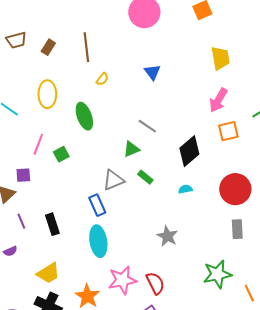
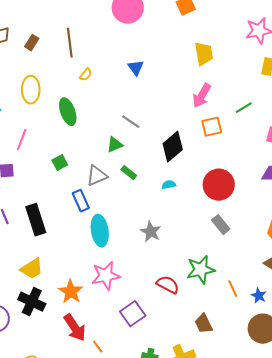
green square: (61, 154) -> (60, 163), moved
black rectangle: (52, 224) -> (36, 220), size x1.4
gray rectangle: (237, 229) -> (221, 225), turned -36
cyan ellipse: (98, 241) -> (100, 231), moved
red semicircle: (155, 283) -> (168, 285), moved, turned -35

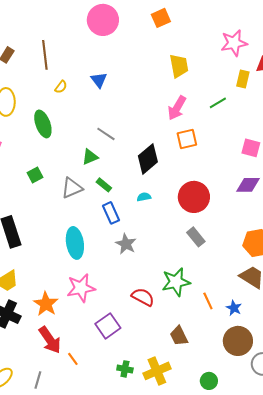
blue triangle: (136, 68) -> (99, 80), moved
green line: (244, 108) -> (218, 103), moved
blue rectangle: (81, 201) -> (111, 213), moved

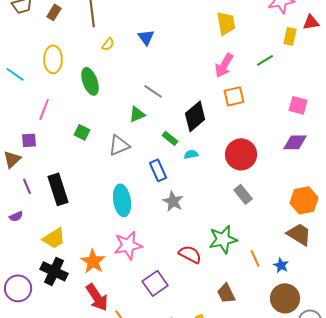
green square: (35, 175) -> (82, 132), turned -35
green rectangle: (104, 185) -> (170, 138), moved

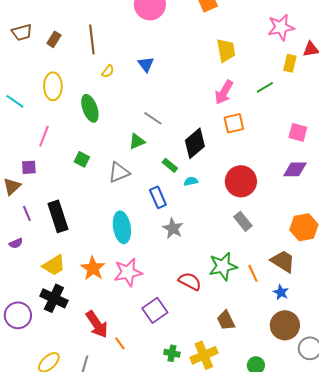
brown trapezoid: (299, 234) -> (283, 261), moved
orange line: (255, 258) -> (253, 273), moved
orange star: (93, 261) -> (93, 268), moved

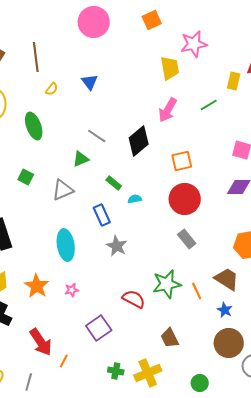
pink star: (281, 27) -> (194, 44), moved
orange square: (234, 123) -> (182, 161), moved
black diamond: (195, 143) -> (139, 141), moved
pink star: (128, 272) -> (72, 290), size x0.5
orange line: (120, 343) -> (64, 361), turned 64

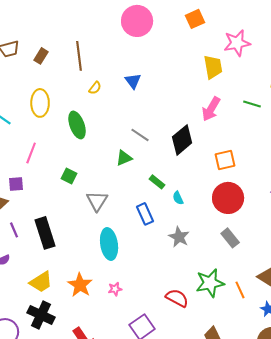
green line: (209, 105) -> (252, 104), turned 48
gray triangle: (63, 190) -> (97, 201), moved, turned -35
cyan semicircle: (135, 199) -> (178, 198), turned -104
gray star: (117, 246) -> (179, 237), moved

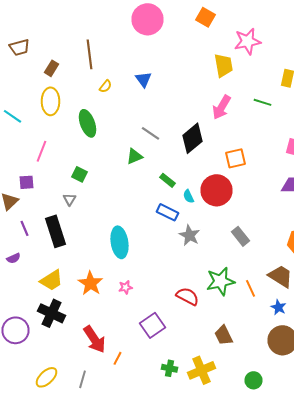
orange square: (195, 19) -> (206, 17), turned -36
brown rectangle: (41, 56) -> (52, 68), moved
red circle: (228, 198) -> (216, 190), moved
gray triangle: (97, 201) -> (70, 199), moved, size x0.6
blue rectangle: (145, 214) -> (168, 212), moved, turned -40

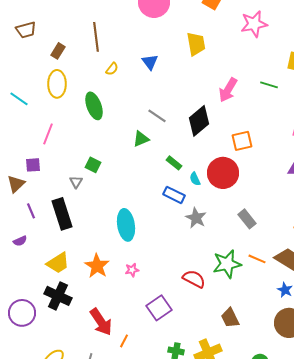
yellow trapezoid: (224, 65) -> (196, 44), moved
green square: (80, 174) -> (93, 165), moved
orange line: (250, 288) -> (257, 259), moved, turned -42

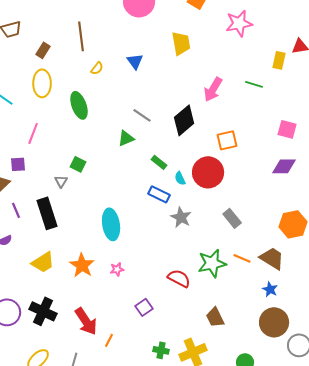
black cross: (58, 296) -> (43, 311), moved
purple square: (159, 308) -> (144, 307), size x0.7

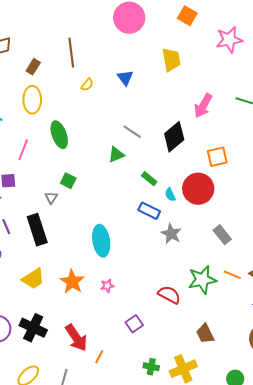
green ellipse: (79, 105) -> (59, 135), moved

